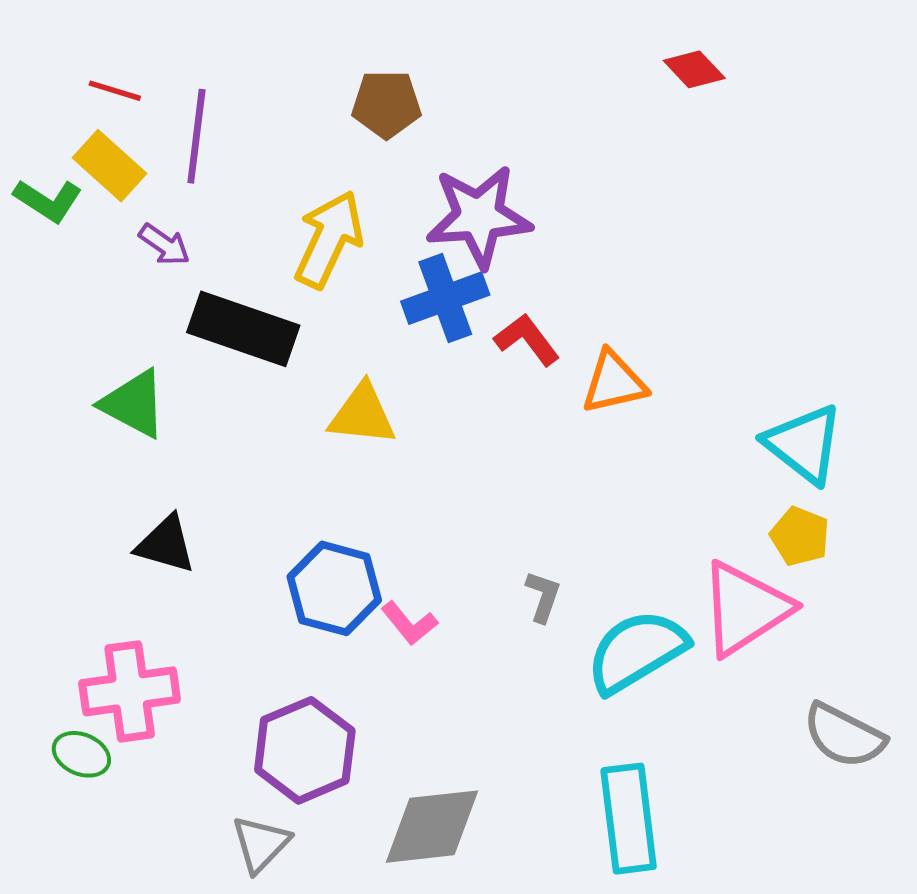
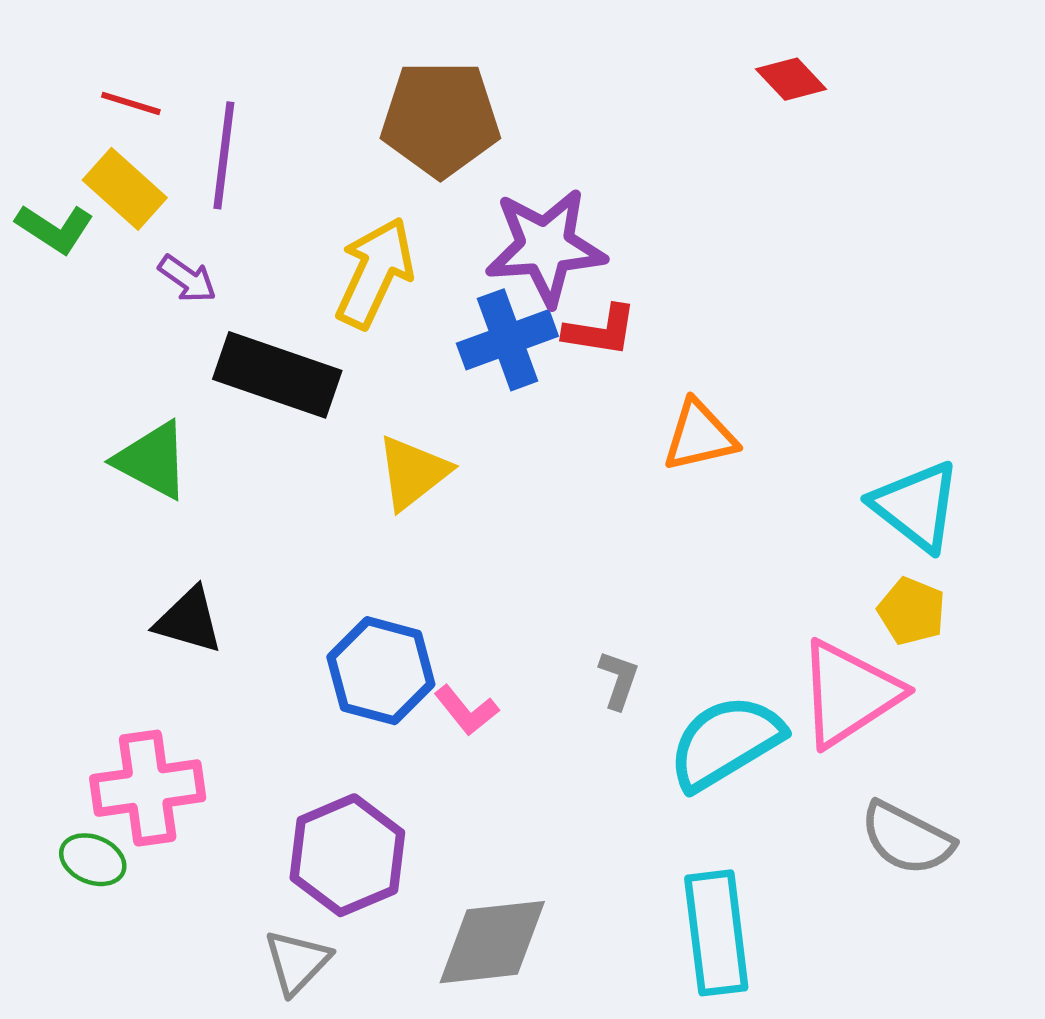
brown pentagon: (386, 104) -> (440, 119), size x1.5
red L-shape: (527, 340) -> (600, 331), moved, turned 136
yellow triangle: (362, 414) -> (413, 472), turned -44
gray semicircle: (844, 736) -> (907, 838), moved

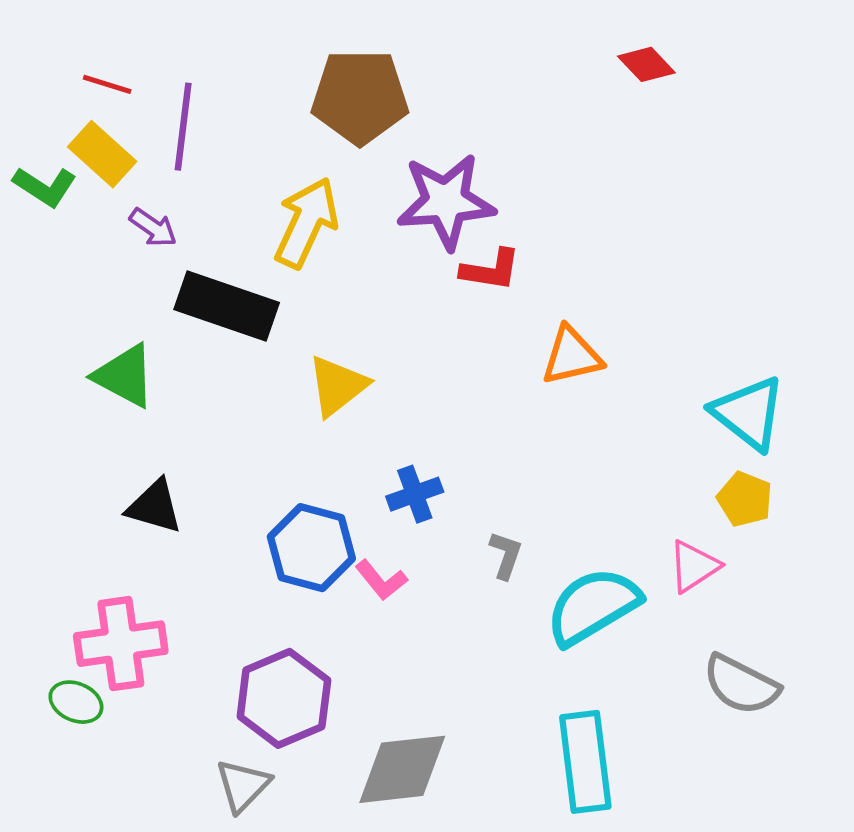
blue cross: (507, 340) -> (415, 494), moved, size x0.7
pink triangle: (849, 694) -> (694, 566), size x0.6

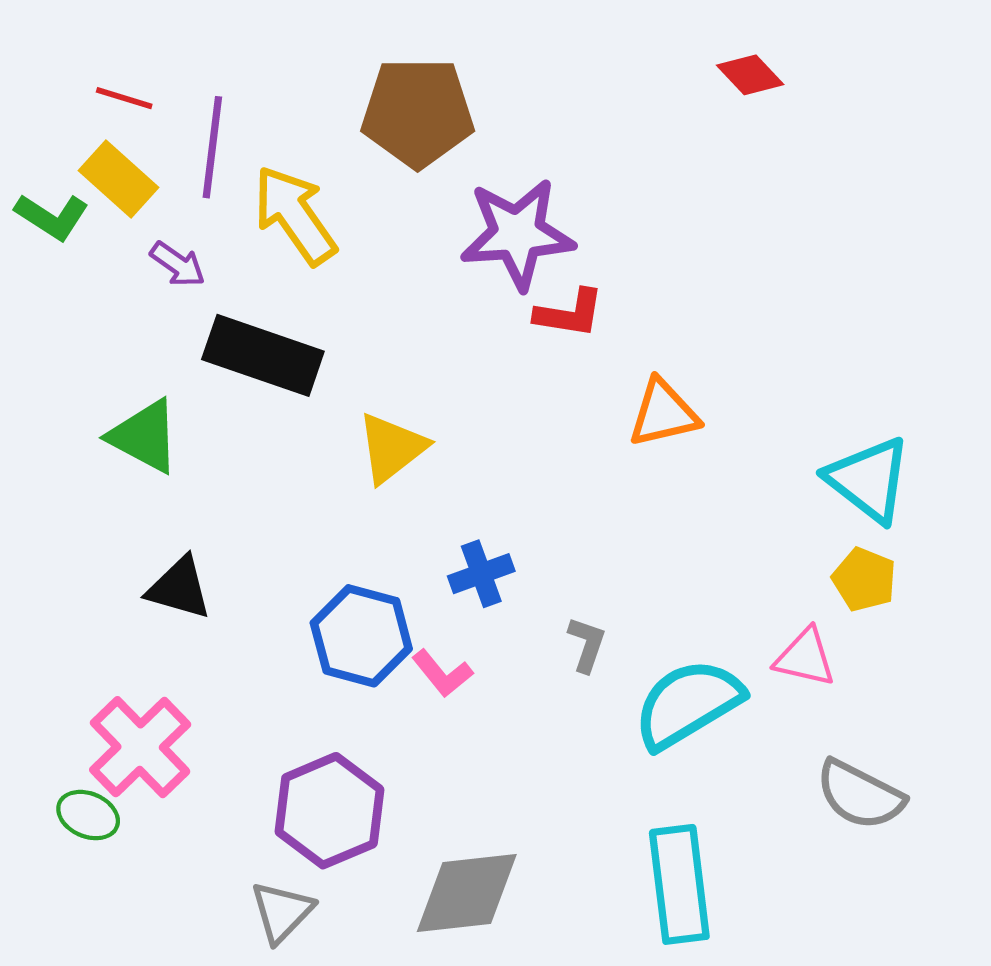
yellow arrow: (306, 223) -> (295, 215), moved, turned -60
pink triangle: (694, 566) -> (805, 657), turned 46
pink cross: (121, 644) -> (140, 747), turned -36

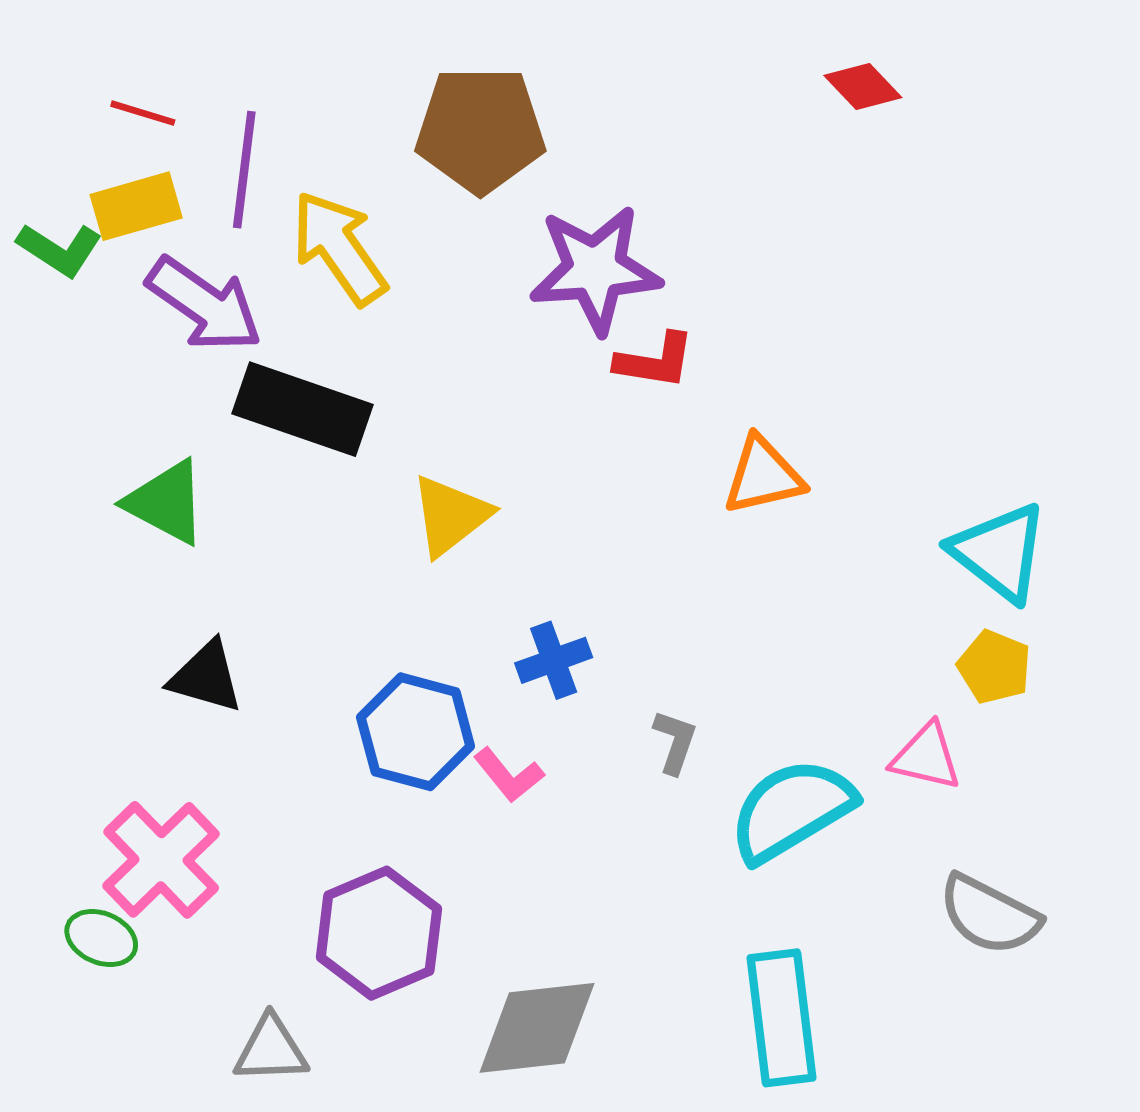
yellow rectangle: (118, 179) -> (136, 206), turned -58
purple arrow: (178, 264) -> (204, 304), size x1.8
gray triangle: (282, 912) -> (271, 1049), moved, turned 44

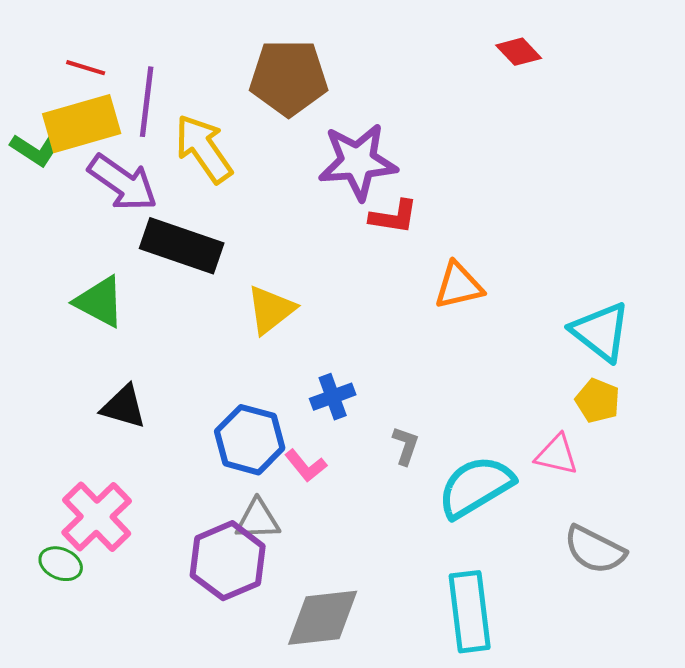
yellow rectangle: (136, 206) -> (82, 124), size x1.4
gray triangle: (271, 1049) -> (258, 520), moved

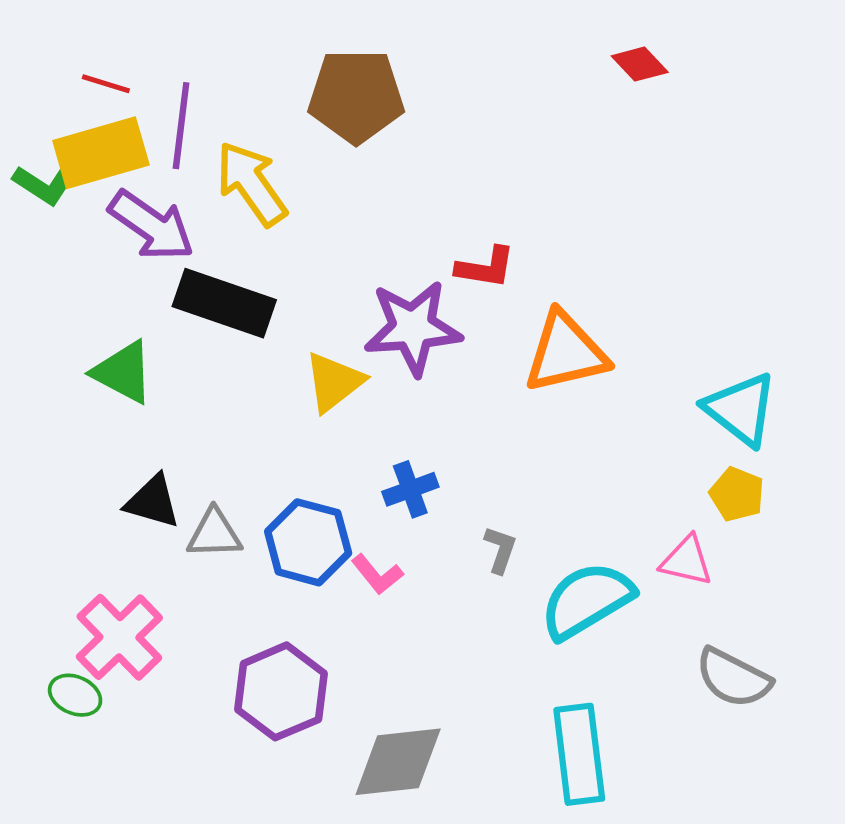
purple star: (358, 162) -> (413, 328), moved
orange triangle: (459, 286) -> (566, 352), size x1.4
gray triangle: (258, 520) -> (214, 534), moved

